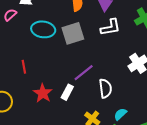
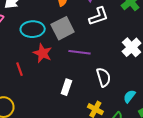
purple line: (84, 73) -> (80, 52), moved, turned 55
red star: (43, 93) -> (43, 53), moved
cyan semicircle: (120, 114) -> (129, 96), moved

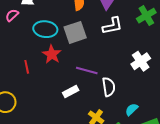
purple line: (80, 52) -> (87, 71), moved
white rectangle: (66, 87) -> (71, 91), turned 35

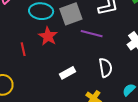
purple line: (87, 71) -> (92, 34), moved

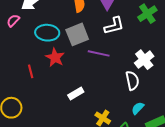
white semicircle: (105, 68) -> (132, 81), moved

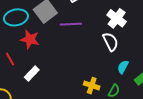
white rectangle: (76, 94) -> (32, 74), moved

